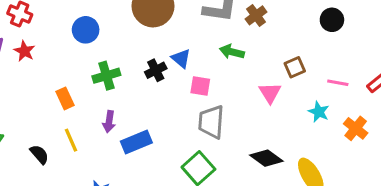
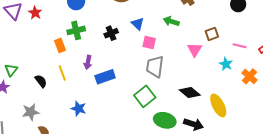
black cross: (156, 70) -> (111, 33), moved
green cross: (106, 76) -> (76, 30), moved

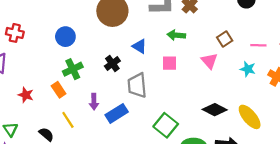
red star: (35, 13) -> (26, 95), moved
pink square: (149, 42) -> (169, 63), moved
gray trapezoid: (155, 66) -> (137, 85), moved

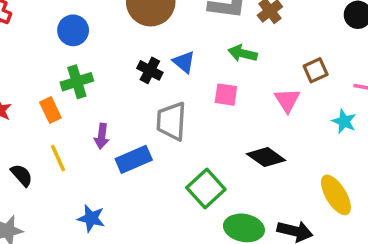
black cross: (112, 63) -> (150, 70), moved, turned -35
black diamond: (215, 110) -> (266, 157), moved

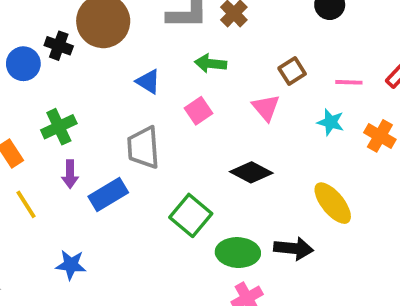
black cross: (150, 70) -> (59, 46), moved
green cross: (77, 82) -> (59, 127), moved
pink square: (226, 95) -> (199, 111), turned -35

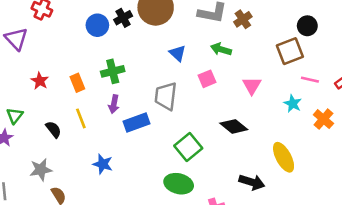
black cross: (59, 46) -> (123, 18), turned 30
brown square: (292, 71) -> (290, 51), moved, size x1.5
green ellipse: (238, 253) -> (179, 184), moved

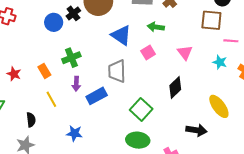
brown square: (290, 51) -> (211, 20), turned 35
blue triangle: (177, 53) -> (121, 35), size x1.5
black diamond: (234, 126) -> (175, 88), turned -75
black semicircle: (53, 129) -> (31, 120), moved, turned 40

